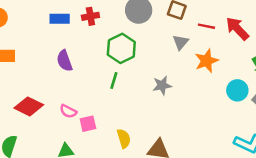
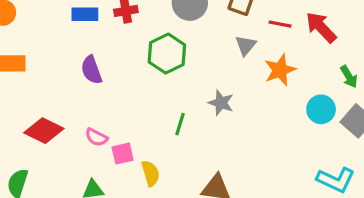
green line: (114, 80) -> (180, 124), moved
gray star: (162, 85) -> (221, 103), turned 30
yellow semicircle: (124, 139) -> (150, 173), moved

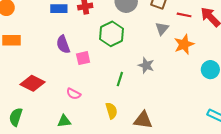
pink semicircle: (96, 137) -> (74, 94), moved
pink square: (123, 154) -> (83, 58), moved
yellow semicircle: (150, 173) -> (111, 111), moved

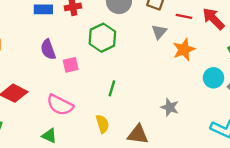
gray star: (146, 65) -> (170, 107), moved
pink semicircle: (74, 94) -> (60, 105), size x1.6
green triangle: (64, 121) -> (49, 136), turned 32

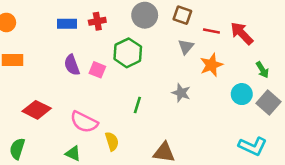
pink square: (71, 65) -> (97, 70), moved, turned 35
gray star: (170, 107) -> (181, 93), moved
yellow semicircle: (102, 124) -> (112, 141), moved

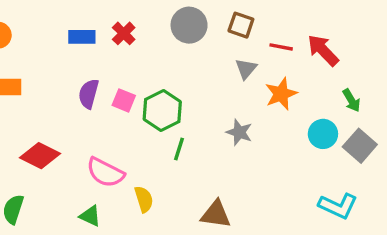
red cross: (97, 21) -> (124, 33), turned -35
green hexagon: (128, 53) -> (162, 111), moved
purple semicircle: (72, 65) -> (89, 94), turned 35

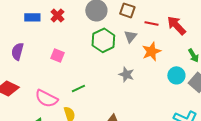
purple semicircle: (89, 94) -> (17, 51), moved
green hexagon: (162, 111) -> (103, 40), moved
green line: (179, 149) -> (78, 88), moved, turned 48

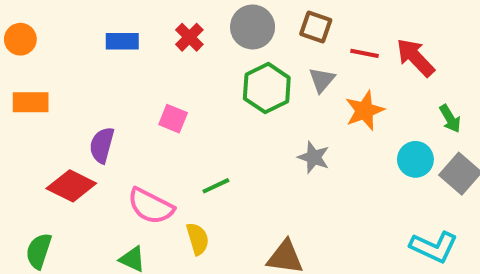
red cross: (57, 15) -> (189, 37), moved
purple semicircle: (17, 51) -> (102, 145), moved

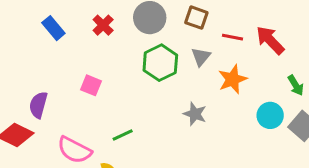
blue rectangle: (122, 41) -> (53, 28), turned 50

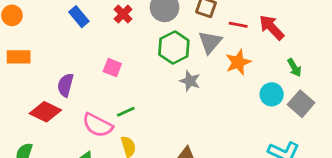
gray triangle: (201, 57) -> (210, 42), size x1.4
gray star: (195, 114) -> (190, 81), moved
green line: (123, 135) -> (126, 112), moved

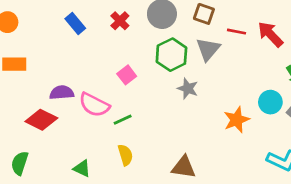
orange star: (238, 62) -> (237, 120), moved
pink square: (112, 68) -> (127, 75), moved, turned 30
purple semicircle: (65, 85) -> (62, 93), turned 70
pink semicircle: (98, 125) -> (94, 105), moved

